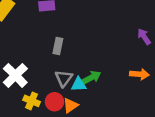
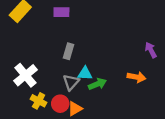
orange arrow: (139, 74) -> (136, 77), moved
cyan triangle: (79, 84) -> (85, 73), moved

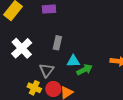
white cross: (25, 75) -> (22, 48), moved
gray triangle: (71, 82) -> (47, 70), moved

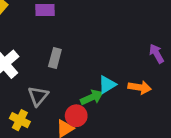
cyan triangle: (73, 61) -> (107, 85), moved, turned -32
red circle: (53, 89) -> (76, 116), moved

